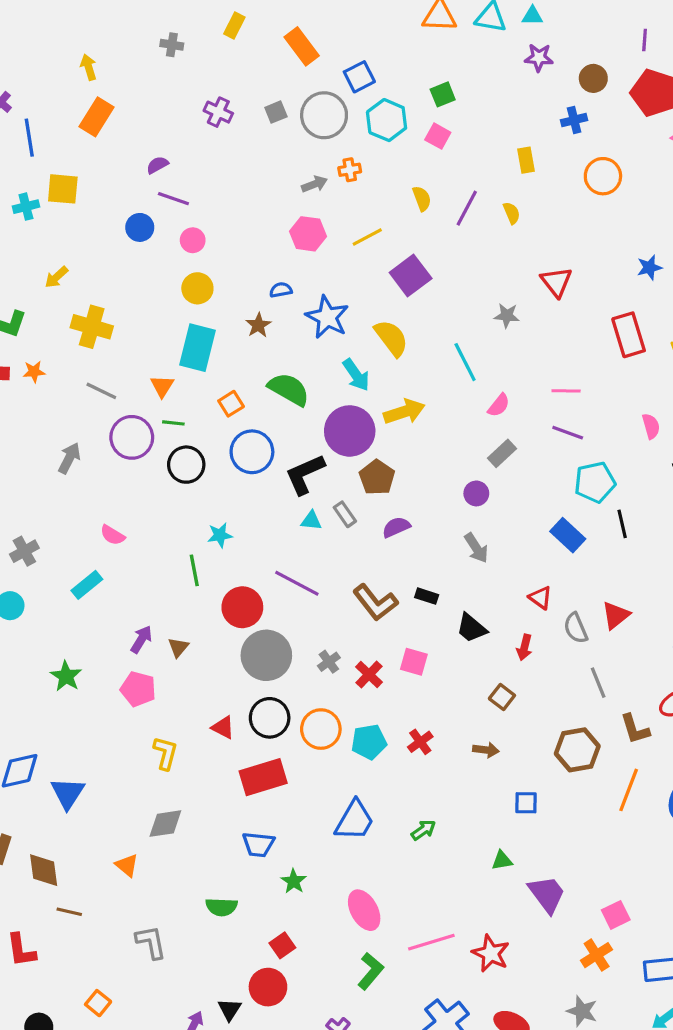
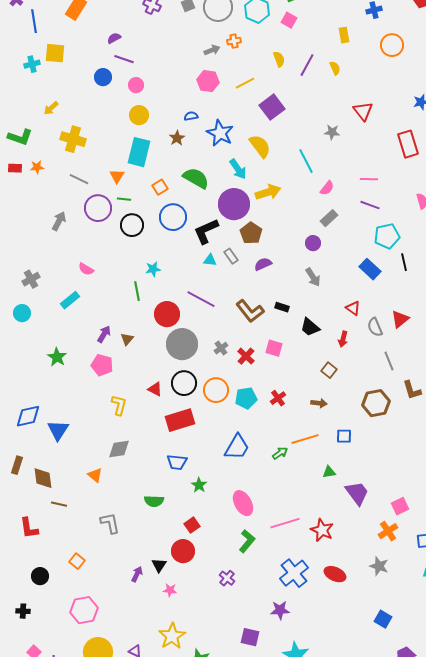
orange line: (629, 790) -> (305, 439), moved, turned 52

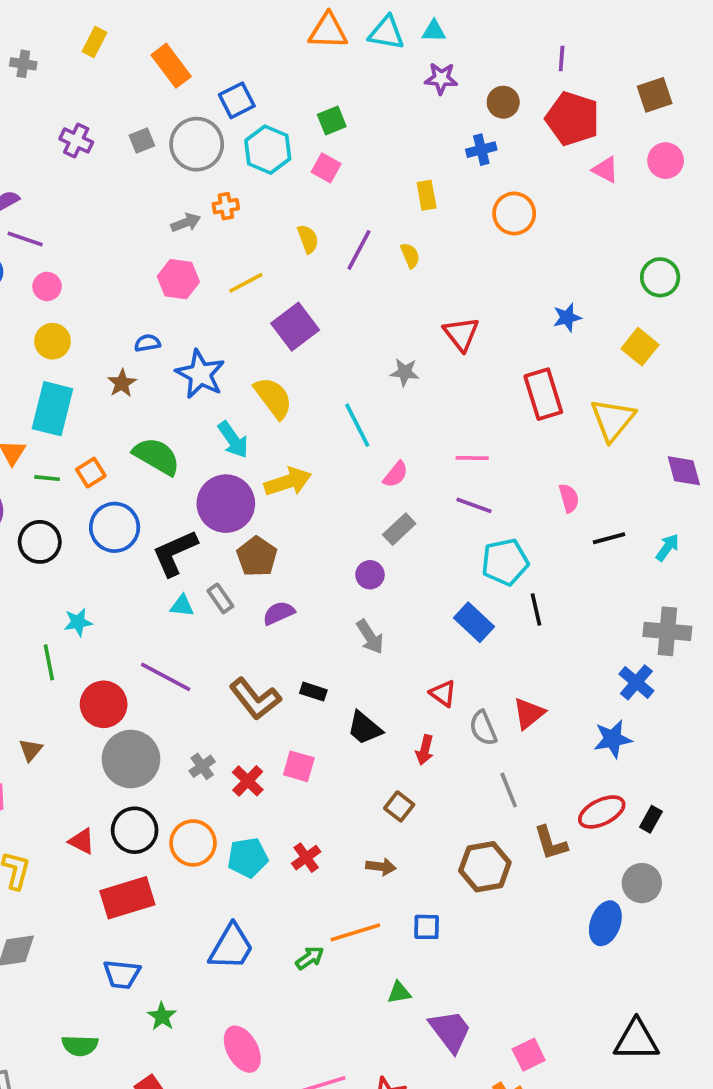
green line: (124, 199) -> (47, 478), moved

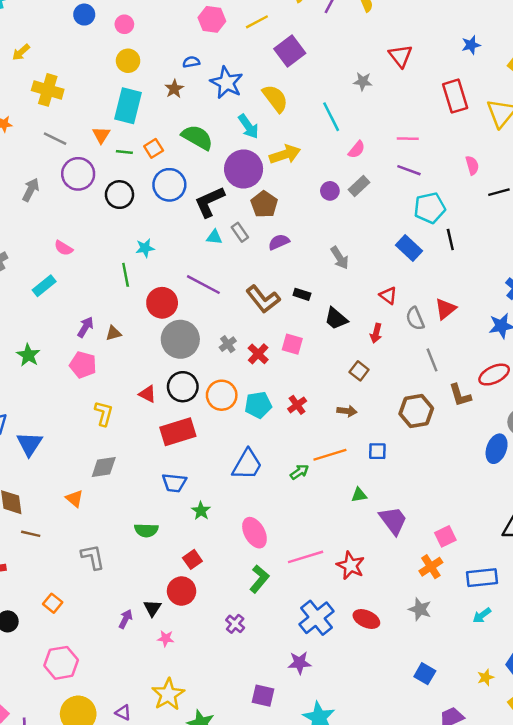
purple circle: (370, 575) -> (330, 191), moved
brown triangle: (31, 750) -> (113, 333), turned 35

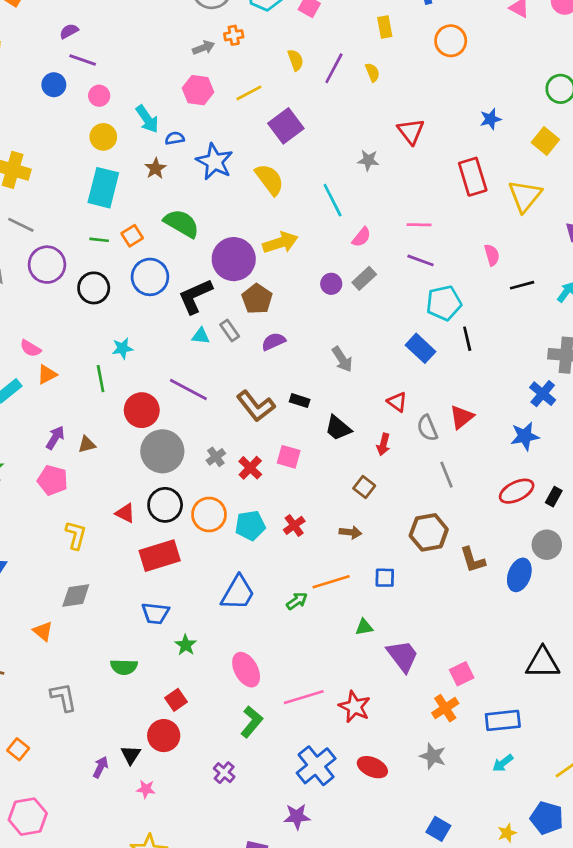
cyan arrow: (248, 126) -> (147, 119), moved
orange triangle: (101, 135) -> (47, 374), moved, turned 30
brown L-shape: (460, 395) -> (473, 560), moved

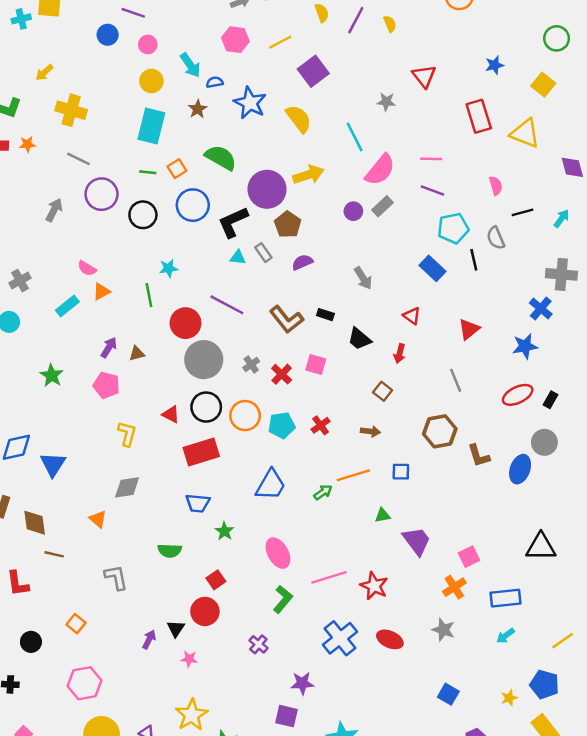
yellow triangle: (525, 196) -> (525, 133), turned -48
pink semicircle: (361, 237) -> (380, 170), size x1.8
gray semicircle: (427, 428) -> (496, 238), moved
purple star: (297, 817) -> (302, 683), moved

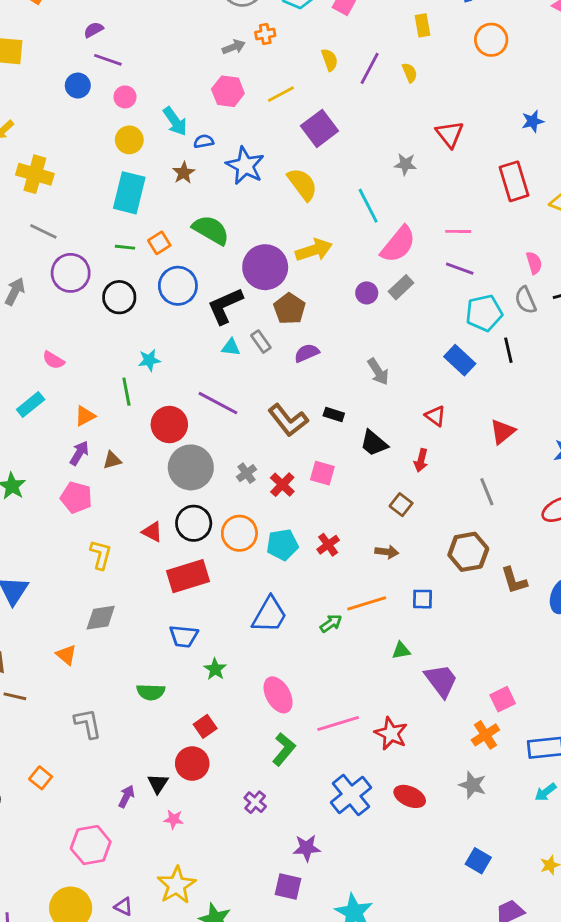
gray semicircle: (496, 238) -> (525, 300), moved
orange triangle: (102, 291) -> (85, 416), moved
pink hexagon: (84, 683) -> (91, 845), moved

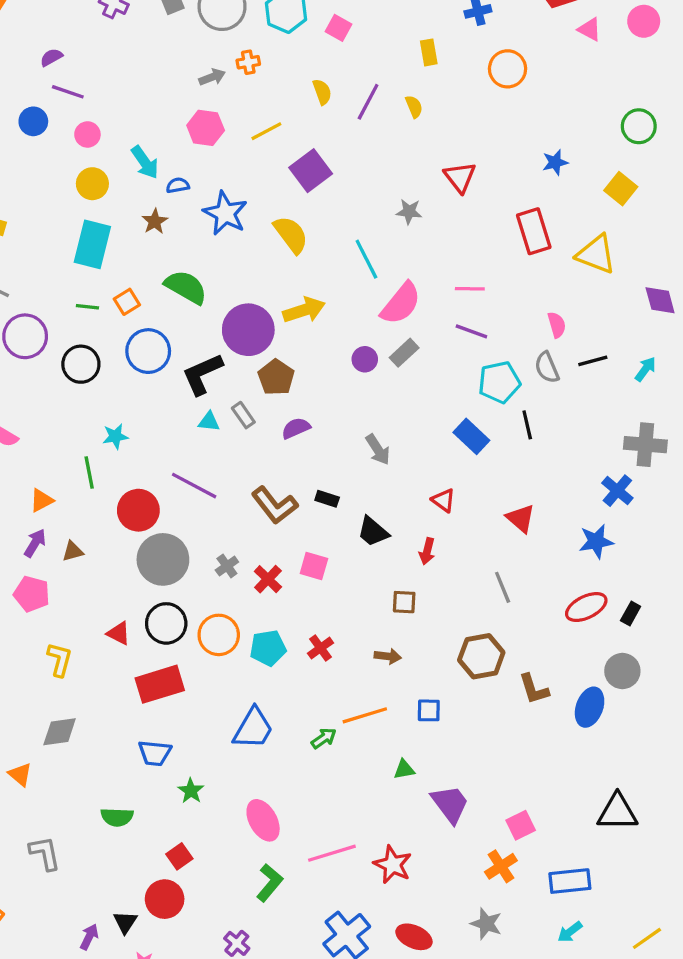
red triangle: (503, 432) -> (521, 518), turned -40
brown square: (401, 505) -> (404, 602), turned -35

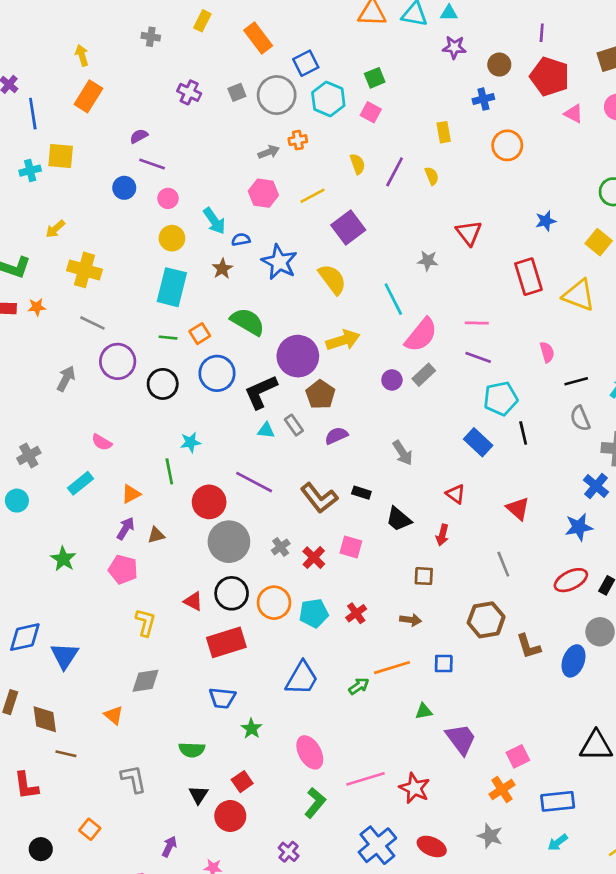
gray semicircle: (547, 367) -> (580, 418), moved
black triangle: (125, 922) -> (198, 795), moved

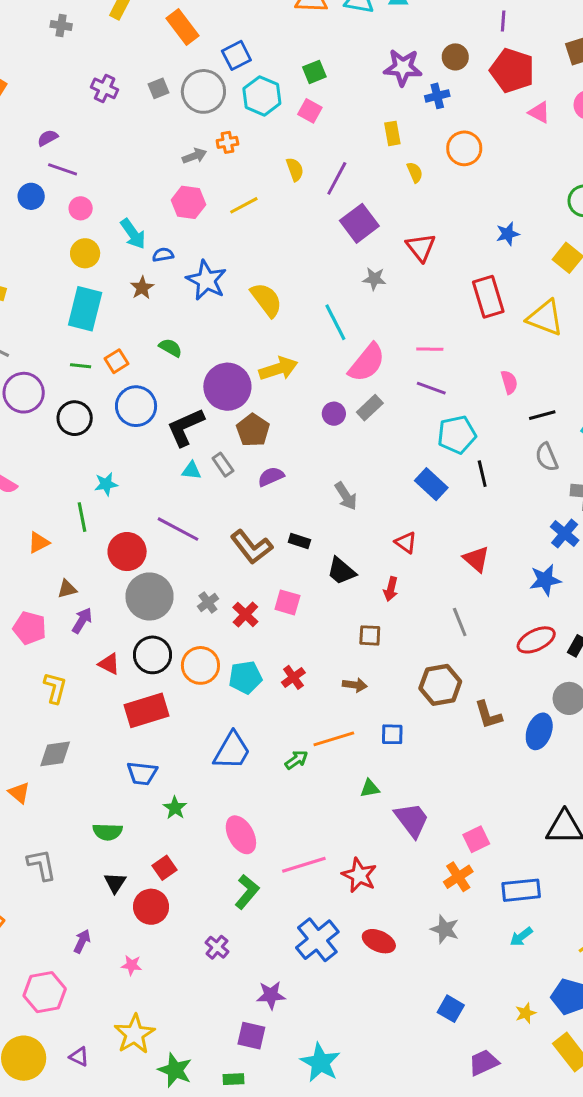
purple star: (454, 47) -> (403, 67), moved, size x1.4
yellow semicircle: (432, 176) -> (415, 172), moved
purple square: (348, 228) -> (359, 223), moved
green semicircle: (248, 322) -> (170, 348), size x0.6
purple arrow: (126, 528) -> (82, 620), moved

